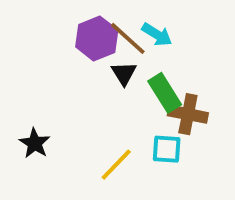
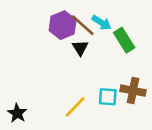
green rectangle: (165, 93) -> (124, 40), moved
brown cross: (188, 114) -> (133, 91), moved
black star: (35, 143) -> (17, 113), moved

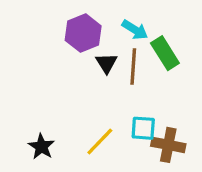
brown line: (83, 25) -> (133, 66), moved, turned 52
brown cross: (133, 91) -> (168, 145), moved
black star: (17, 113) -> (41, 147), moved

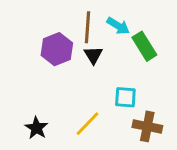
purple hexagon: (83, 33) -> (57, 49), moved
brown line: (133, 66) -> (87, 27), moved
cyan square: (143, 128) -> (125, 97), moved

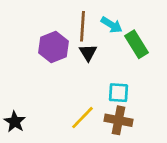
brown cross: (147, 126) -> (118, 120), moved
black star: (36, 128) -> (15, 122), moved

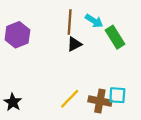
purple hexagon: (53, 47) -> (17, 35), moved
black triangle: (88, 53) -> (74, 44), turned 35
cyan square: (118, 93) -> (117, 95), moved

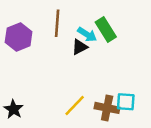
cyan arrow: (94, 21) -> (87, 34), moved
brown line: (70, 22) -> (57, 23), moved
green rectangle: (115, 37) -> (106, 29), moved

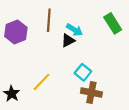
green rectangle: (106, 29) -> (113, 23), moved
cyan square: (126, 102) -> (83, 72), moved, turned 35
yellow line: (75, 105) -> (41, 82), moved

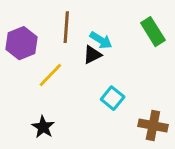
yellow line: (41, 82) -> (50, 75), moved
brown cross: (91, 93) -> (153, 126), moved
black star: (12, 94) -> (43, 127), moved

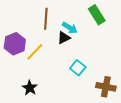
green rectangle: (153, 32) -> (97, 15), moved
purple hexagon: (21, 43) -> (15, 44), moved

